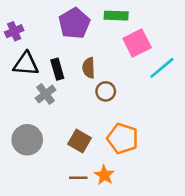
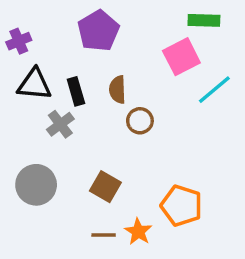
green rectangle: (116, 16) -> (204, 20), moved
orange pentagon: (123, 138) -> (181, 206), moved

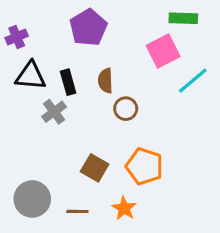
gray circle: (36, 185) -> (32, 199), moved
orange pentagon: (181, 206) -> (144, 166), moved
brown line: (104, 235) -> (77, 211), moved

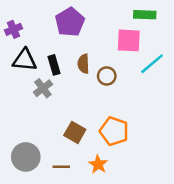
pink square: (163, 51) -> (129, 40), turned 30
brown circle: (126, 109) -> (107, 76), moved

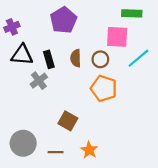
brown circle: (107, 76) -> (100, 59), moved
orange pentagon: (114, 131) -> (104, 88), moved

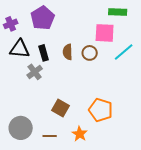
purple pentagon: (63, 20) -> (43, 18), moved
orange pentagon: (104, 88) -> (101, 110), moved

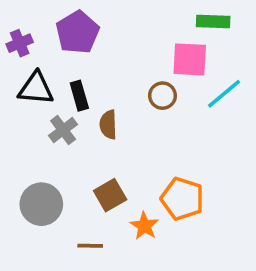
brown semicircle: (68, 52) -> (108, 125), moved
brown square: (61, 108) -> (110, 195), turned 30
gray circle: (21, 128) -> (41, 204), moved
orange star: (80, 134) -> (144, 226), moved

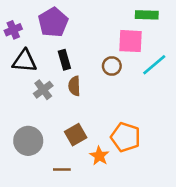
black rectangle: (79, 96) -> (64, 60), moved

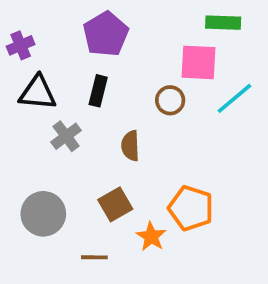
purple pentagon: (53, 22) -> (106, 34), moved
black rectangle: (64, 60) -> (98, 91), turned 30
brown semicircle: (74, 86) -> (130, 146), moved

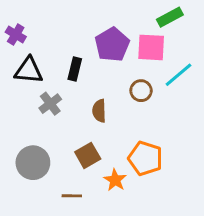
green rectangle: (223, 23) -> (170, 17), turned -30
purple pentagon: (106, 34) -> (112, 45), moved
purple cross: (21, 45) -> (16, 34), turned -36
brown circle: (170, 100) -> (141, 91), moved

